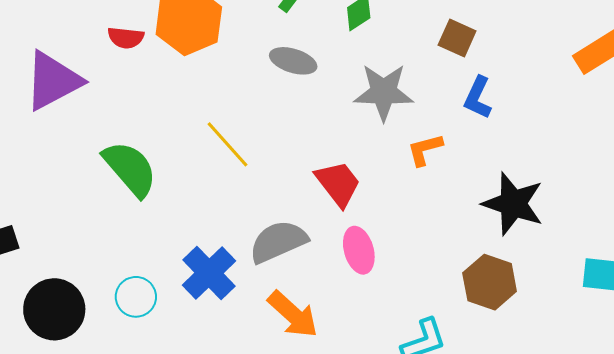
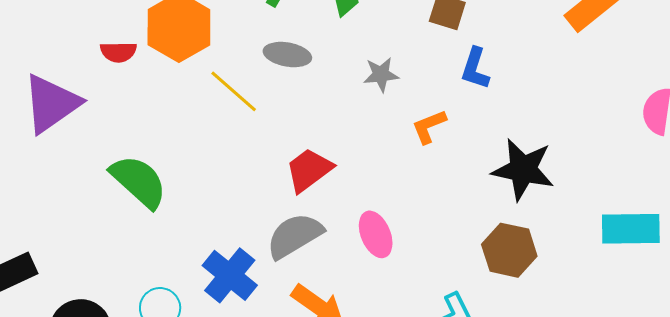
gray star: (384, 92) -> (381, 74), size x0.6
yellow line: (228, 144) -> (234, 91), moved
red trapezoid: (338, 184) -> (309, 170), moved, turned -82

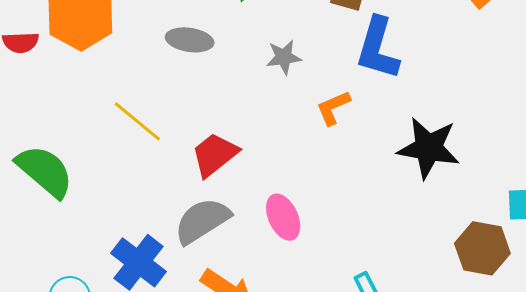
blue L-shape: (475, 68) -> (378, 48), size x1.5
yellow line: (234, 91) -> (137, 121), moved
brown hexagon: (509, 250) -> (482, 248), moved

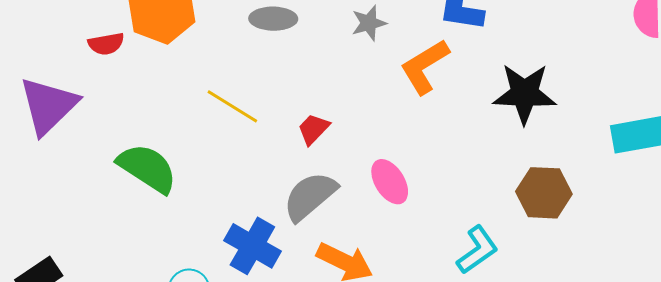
orange L-shape: (333, 108) -> (425, 67), size x1.5
red trapezoid: (215, 155) -> (313, 129), size x0.7
brown hexagon: (482, 248) -> (544, 193), moved

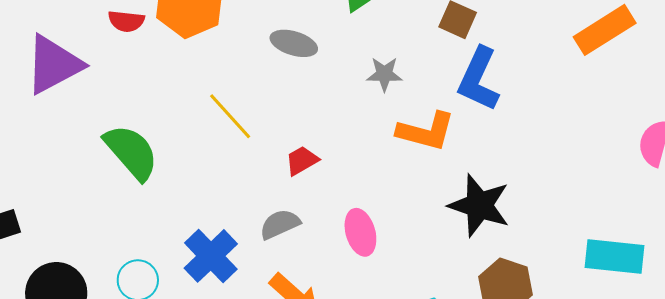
orange L-shape: (425, 67) -> (426, 131), turned -150
black star: (524, 94) -> (479, 205), moved
gray semicircle: (310, 196) -> (280, 224), size x0.7

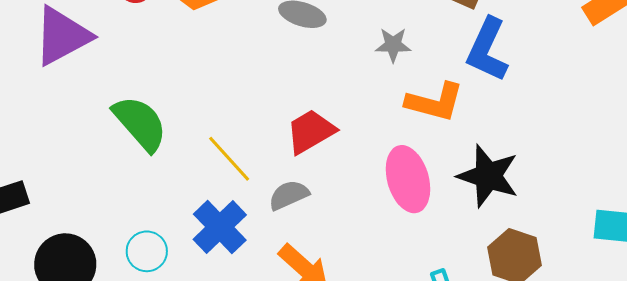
yellow line: (230, 116) -> (229, 159), moved
red trapezoid: (302, 161) -> (311, 131), size x1.5
pink ellipse: (360, 232) -> (408, 179), moved, size x1.4

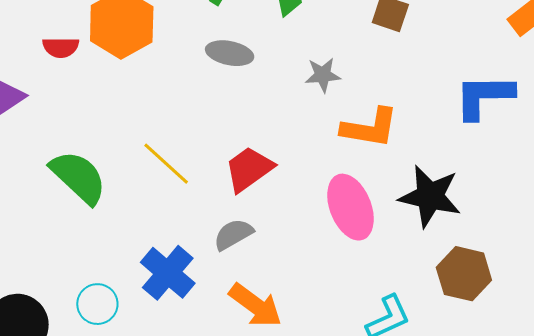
blue L-shape: (487, 50) -> (484, 96), moved, turned 70
yellow line: (229, 159) -> (166, 164), moved

